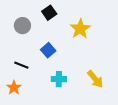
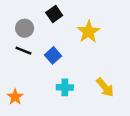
black line: (21, 65) -> (23, 51), moved

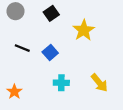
gray circle: (25, 28) -> (15, 11), moved

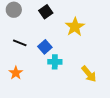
cyan cross: (61, 83) -> (55, 62), moved
orange star: (14, 92) -> (16, 73), moved

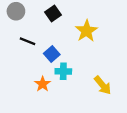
black line: (20, 43) -> (28, 41), moved
orange star: (16, 73) -> (43, 84), moved

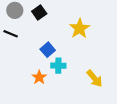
black square: (53, 14) -> (39, 12), moved
black line: (28, 41) -> (11, 34), moved

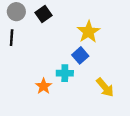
black line: (11, 34) -> (12, 38), turned 72
blue square: (48, 50) -> (80, 55), moved

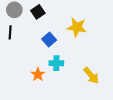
yellow star: (88, 32) -> (77, 27), turned -30
blue square: (80, 55) -> (49, 40), moved

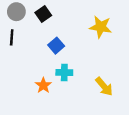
yellow star: (77, 27) -> (101, 27), moved

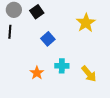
yellow star: (101, 27) -> (86, 23), turned 30
cyan cross: (64, 72) -> (62, 66), moved

